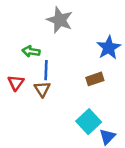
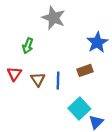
green arrow: (31, 51) -> (28, 46), turned -80
blue line: (46, 70) -> (58, 81), moved

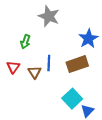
brown rectangle: (85, 70) -> (77, 64), size x1.5
blue line: (58, 81) -> (49, 63), moved

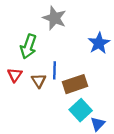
green arrow: (25, 42) -> (28, 46), size x1.5
brown rectangle: (77, 64) -> (75, 84), moved

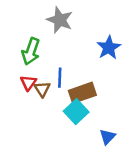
red triangle: (15, 75) -> (28, 83), moved
cyan square: (81, 110) -> (76, 112), moved

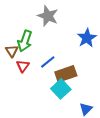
blue line: (60, 78) -> (48, 62), turned 49
brown triangle: (42, 89) -> (12, 51), moved

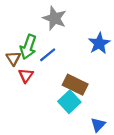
blue line: (48, 62) -> (48, 55), moved
brown rectangle: (66, 74) -> (75, 85), turned 45

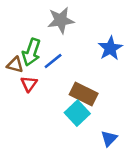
gray star: (55, 18) -> (61, 20), turned -30
brown triangle: (13, 58) -> (15, 65), turned -42

